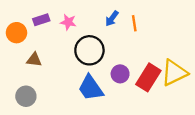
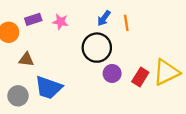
black circle: (89, 50) -> (97, 48), moved
red rectangle: (148, 77) -> (140, 77), size x0.7
blue trapezoid: (91, 88) -> (49, 88), moved, turned -36

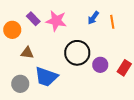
purple rectangle: (33, 19) -> (33, 19), turned 64
pink star: (60, 22) -> (56, 21), size x1.5
black circle: (97, 48) -> (77, 53), moved

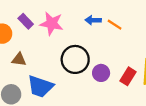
blue arrow: (93, 18) -> (93, 20), turned 56
orange line: (112, 22) -> (115, 25), turned -48

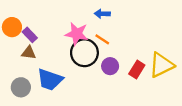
purple rectangle: (26, 21) -> (30, 35), moved
pink star: (52, 23) -> (77, 34), moved
orange line: (115, 25) -> (102, 39), moved

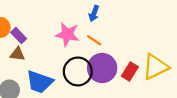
blue arrow: (102, 14) -> (94, 14), turned -72
black circle: (84, 53) -> (78, 71), moved
purple circle: (110, 66) -> (102, 68), size x1.6

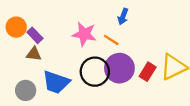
blue arrow: (94, 14) -> (123, 17), moved

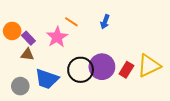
pink star: (84, 34) -> (57, 37), moved, turned 30
orange line: (111, 40) -> (71, 22), moved

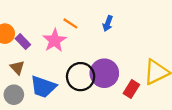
brown triangle: (27, 54) -> (17, 68), moved, turned 40
red rectangle: (126, 70) -> (131, 89), moved

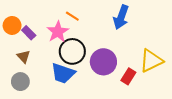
blue arrow: (108, 23) -> (121, 17), moved, size x1.6
black circle: (81, 77) -> (72, 51), moved
blue trapezoid: (43, 87) -> (63, 73), moved

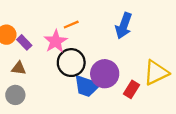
orange line: (72, 16) -> (71, 25), turned -56
brown triangle: (23, 57) -> (19, 68), turned -40
blue trapezoid: (63, 73) -> (87, 86), moved

